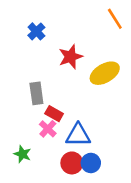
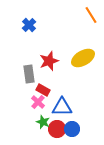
red star: (71, 57) -> (49, 61), moved
green star: (22, 154) -> (43, 122), moved

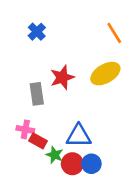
orange line: (91, 15) -> (114, 33), moved
red rectangle: (43, 90) -> (38, 141), moved
pink cross: (38, 102) -> (25, 129), moved, turned -32

